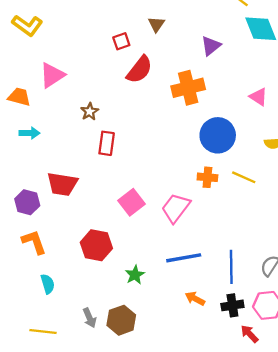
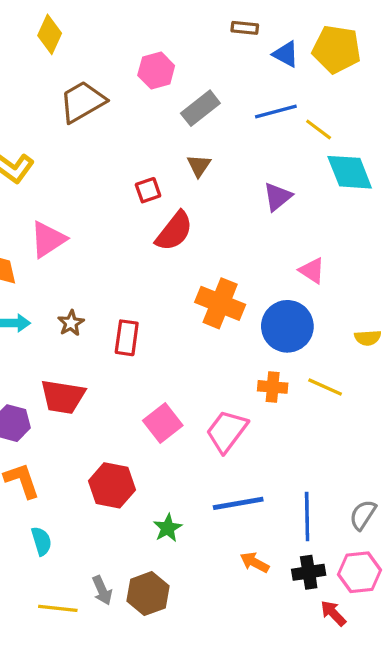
orange cross: (188, 88) -> (220, 303), moved, turned 36
pink triangle: (258, 97) -> (312, 271), moved
brown star: (90, 112) -> (71, 323), moved
yellow line: (43, 331) -> (58, 608), moved

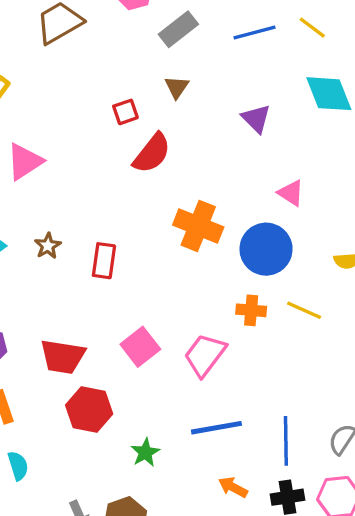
yellow line: (319, 130) -> (312, 28), moved
purple triangle: (278, 197) -> (256, 119), turned -36
red trapezoid: (63, 397) -> (63, 357), moved

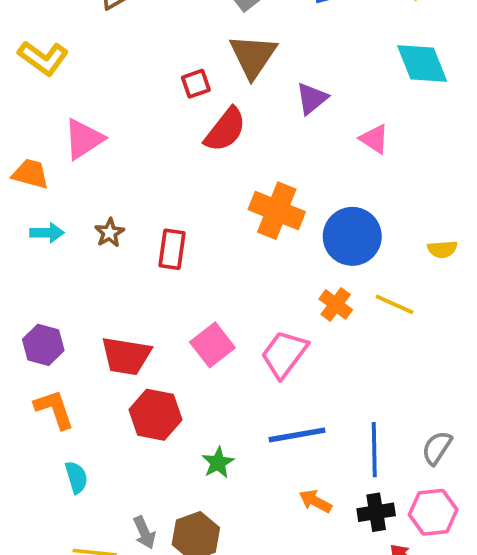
brown triangle: (177, 87) -> (253, 56), size x1.8
purple triangle: (256, 119) -> (312, 98), moved, turned 36
pink triangle: (291, 193) -> (374, 139), moved
orange cross: (251, 310) -> (336, 304), turned 32

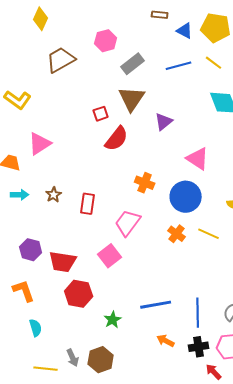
pink triangle: (374, 139) -> (198, 159), moved, size x1.4
orange cross: (277, 211) -> (145, 183), size x0.7
purple hexagon: (43, 345) -> (31, 250), moved
pink trapezoid: (284, 354) -> (128, 223), moved

